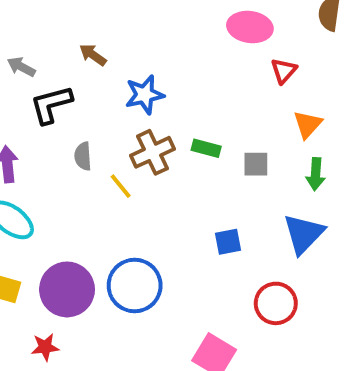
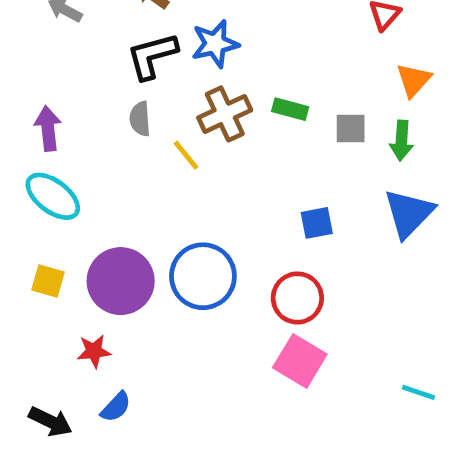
black L-shape: (51, 105) -> (152, 56), moved
green arrow: (316, 174) -> (402, 141), moved
red circle: (276, 303) -> (297, 298), moved

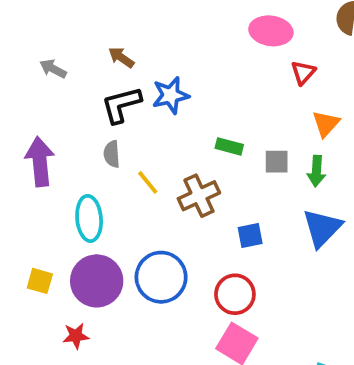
brown cross: (225, 114) -> (199, 196), moved
purple arrow: (48, 128) -> (40, 162), size x1.4
cyan ellipse: (53, 196) -> (89, 218), moved, turned 48

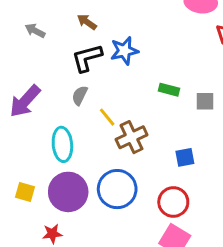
gray semicircle: (112, 154) -> (80, 95), turned 30
purple arrow: (40, 162) -> (25, 101), turned -132
brown cross: (199, 196) -> (132, 137), moved

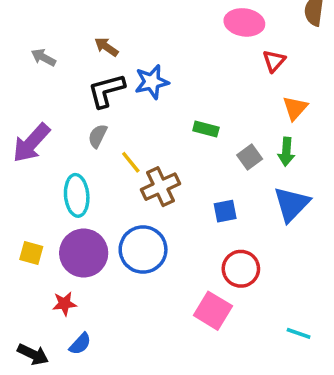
gray square: (205, 101) -> (250, 157), moved, turned -36
red circle: (173, 202) -> (241, 269), moved

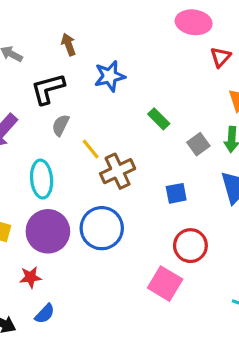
brown arrow: (106, 47) -> (68, 44), turned 35
black L-shape: (106, 91) -> (48, 89), moved
green rectangle: (206, 129) -> (159, 119), turned 30

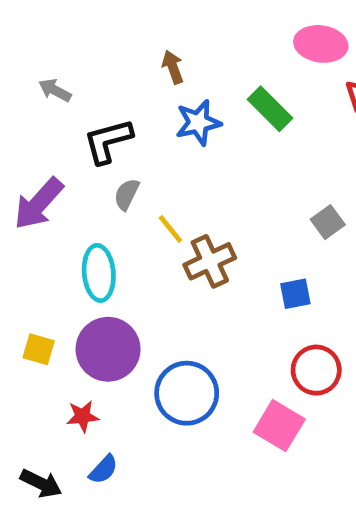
brown arrow: (68, 44) -> (173, 67), moved
green rectangle: (159, 119) -> (270, 109), moved, size x1.4
blue circle: (102, 228) -> (187, 393), moved

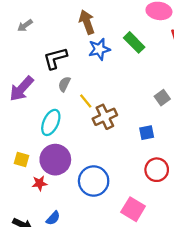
brown arrow: (173, 67) -> (87, 22), size x1.5
gray arrow: (55, 90) -> (25, 26), moved, turned -63
cyan ellipse: (99, 273) -> (51, 122), turned 30
red star: (83, 416) -> (40, 183), moved
pink square: (279, 426) -> (133, 209), moved

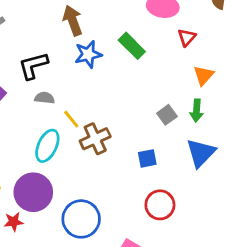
gray semicircle: (64, 84) -> (45, 98), turned 70
cyan ellipse: (51, 122) -> (47, 146), moved

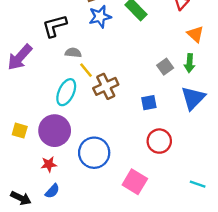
orange triangle: (204, 75) -> (195, 34), turned -30
gray semicircle: (45, 98) -> (73, 53), moved
red star: (14, 222) -> (49, 164), moved

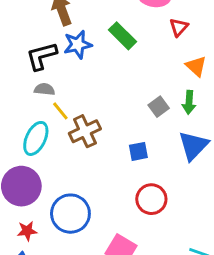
black L-shape: (55, 26) -> (42, 56), moved
red star: (49, 164) -> (27, 231), moved

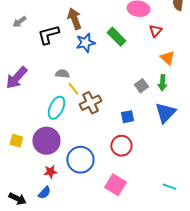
black L-shape: (42, 56) -> (48, 35), moved
red circle: (151, 199) -> (121, 146), moved

